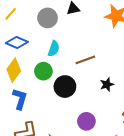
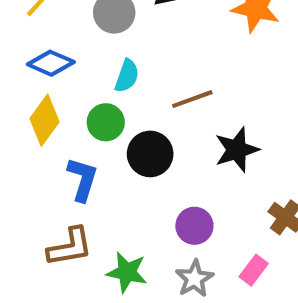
black star: (107, 84) -> (237, 150), size x1.5
blue L-shape: (20, 99) -> (83, 179), moved

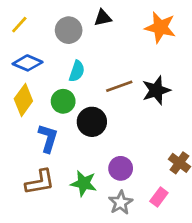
black star: (237, 150) -> (156, 90), moved
green star: (127, 272) -> (84, 183), moved

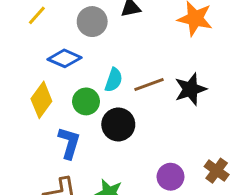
blue diamond: (28, 63) -> (65, 58), moved
cyan semicircle: (77, 71) -> (114, 80), moved
purple circle: (121, 168) -> (171, 177), moved

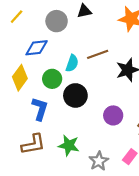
blue diamond: (65, 58) -> (37, 48), turned -30
brown line: (149, 85) -> (98, 54), moved
purple circle: (171, 177) -> (113, 115), moved

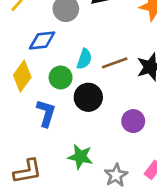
brown line: (98, 54) -> (115, 63), moved
brown L-shape: (33, 144) -> (28, 171), moved

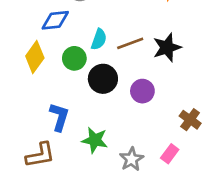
blue L-shape: (46, 113) -> (59, 117), moved
purple circle: (133, 121) -> (142, 91), moved

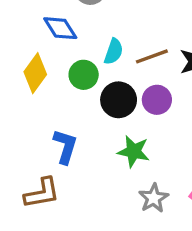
blue diamond: (55, 20) -> (60, 28), turned 64
purple circle: (142, 91) -> (157, 100), moved
green star: (95, 140) -> (134, 151), moved

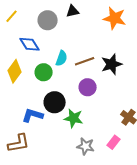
black circle: (119, 100) -> (55, 102), moved
blue L-shape: (65, 146) -> (33, 115), turned -90
gray star: (154, 198) -> (86, 146), turned -30

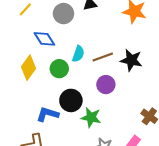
black star: (112, 64) -> (131, 60), turned 30

